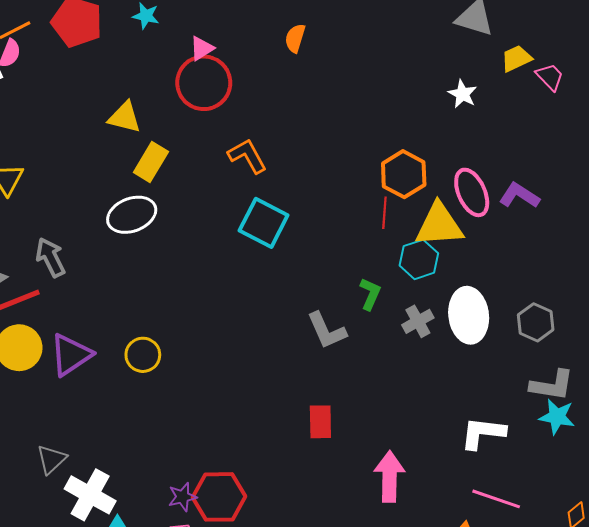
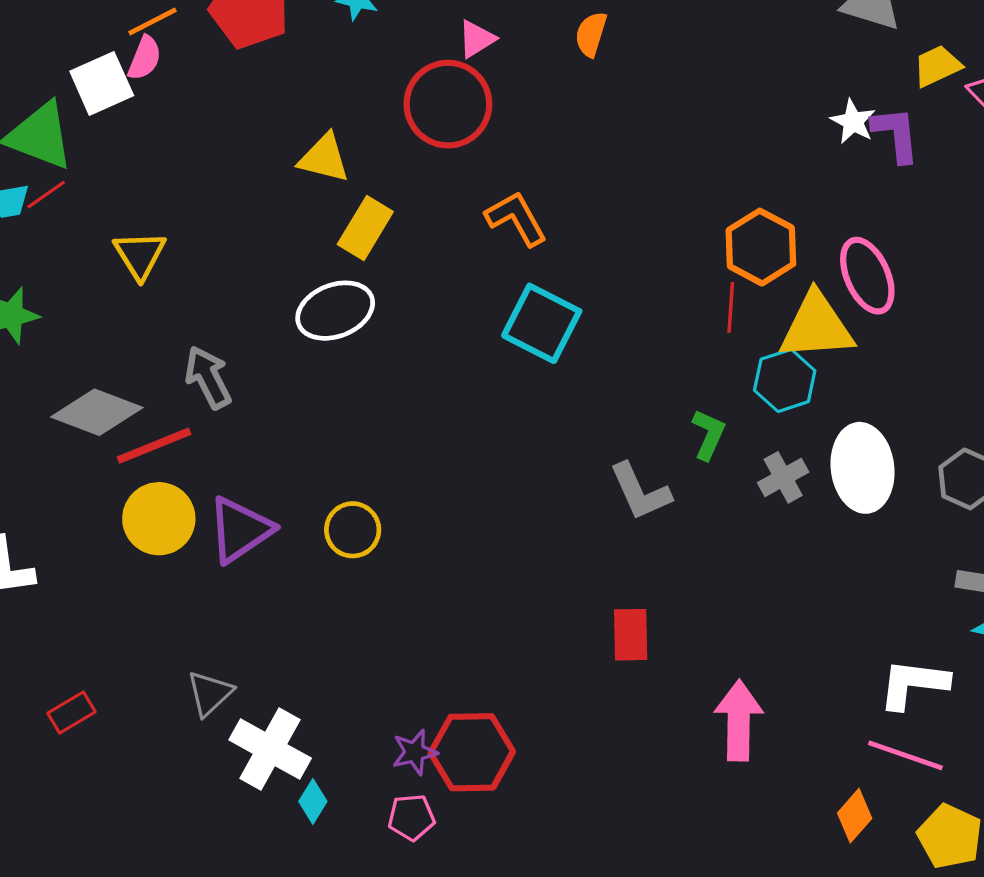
pink triangle: (202, 48) -> (477, 39), moved
purple L-shape: (519, 195) -> (896, 134), moved, turned 51
white L-shape: (483, 433) -> (913, 684), moved

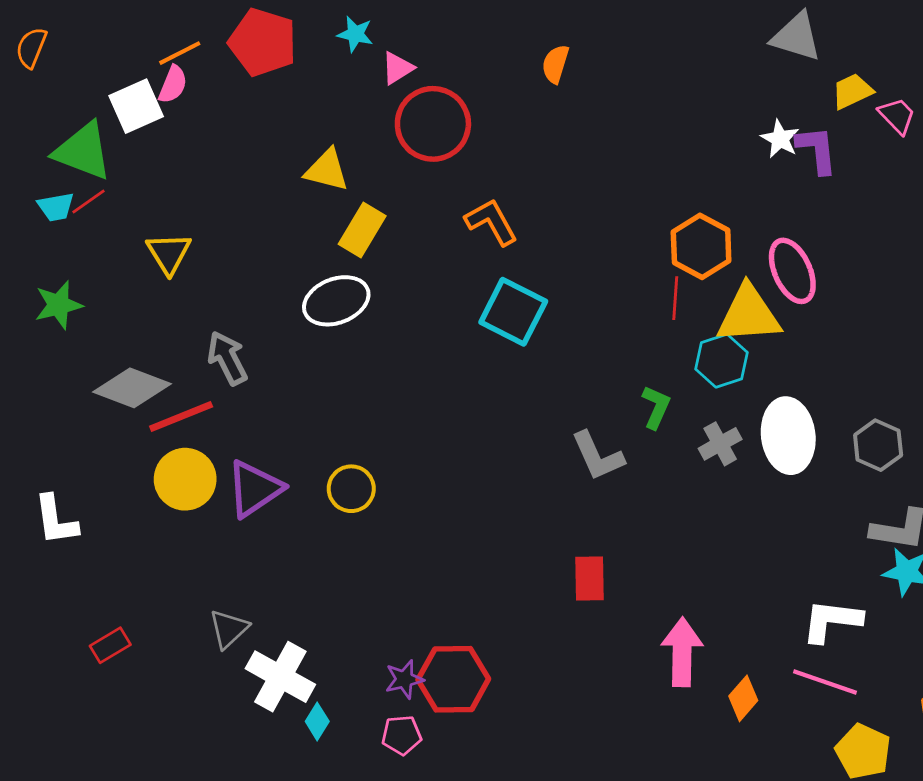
pink triangle: (477, 39) -> (398, 68), moved
orange diamond: (855, 816) -> (743, 698), moved

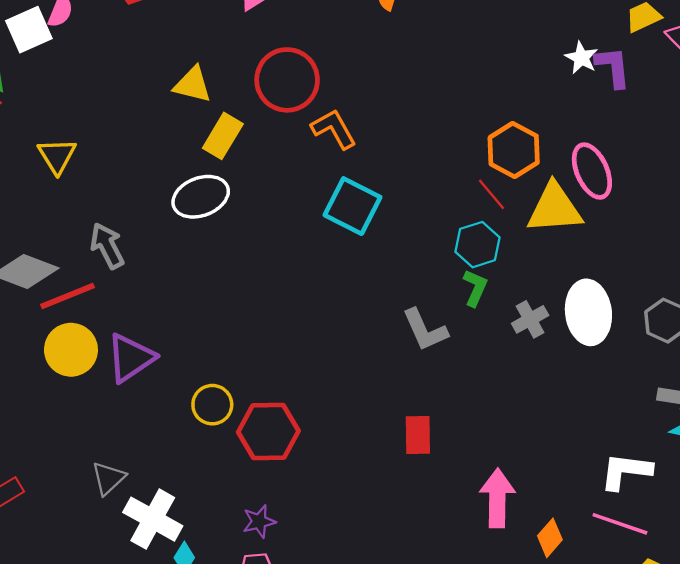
red circle: (433, 124) -> (287, 80), moved
red line: (675, 298) -> (491, 194), turned -44
cyan hexagon: (721, 361) -> (477, 245), moved
yellow circle: (351, 489) -> (212, 405), moved
red hexagon: (453, 679) -> (268, 432), moved

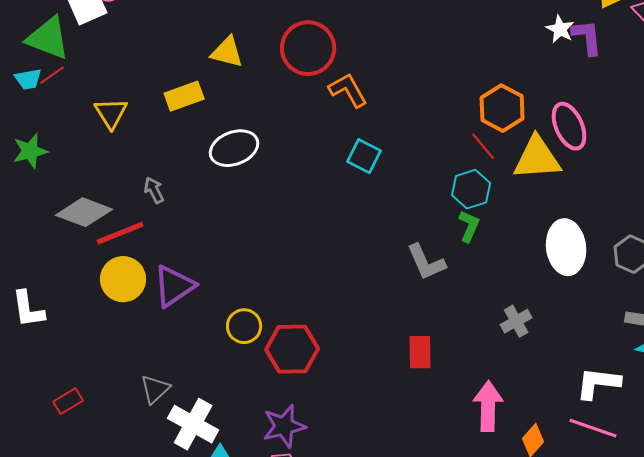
yellow rectangle: (223, 136) -> (184, 96), moved, turned 39
cyan square: (352, 206) -> (364, 156), size x0.7
gray arrow: (107, 246) -> (154, 190), size x0.7
gray cross: (530, 319) -> (516, 321), moved
purple star: (259, 521) -> (284, 426), size x1.5

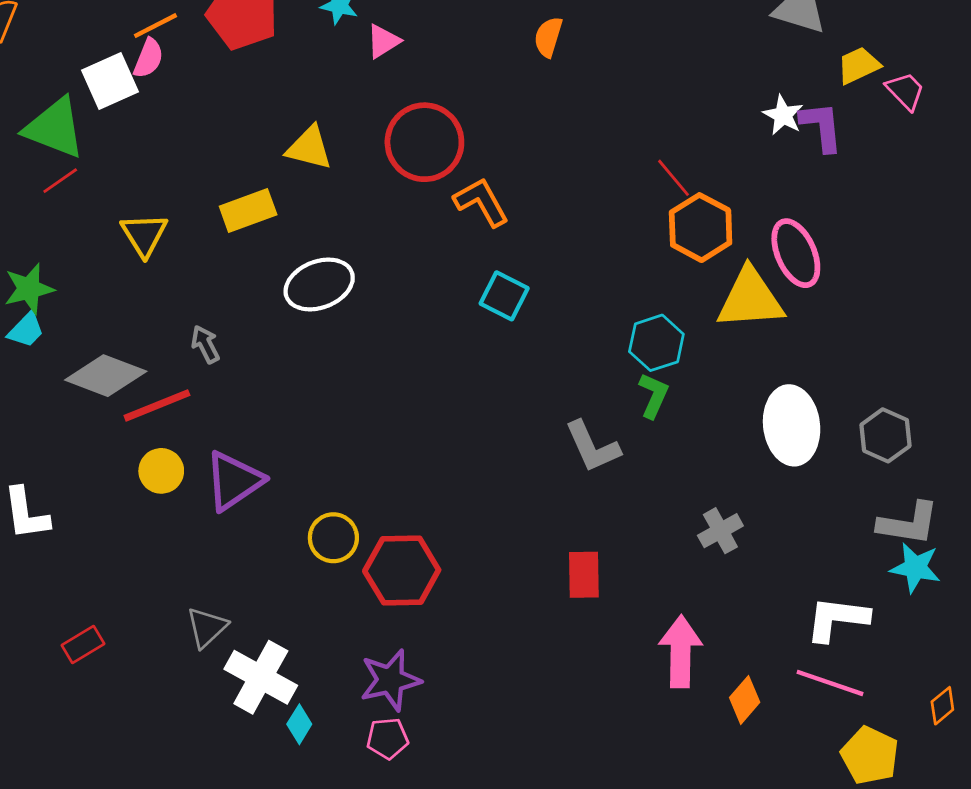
cyan trapezoid: (28, 79) -> (26, 330), moved, turned -36
red line: (483, 146) -> (673, 178), moved
yellow circle: (123, 279) -> (161, 471), size x0.7

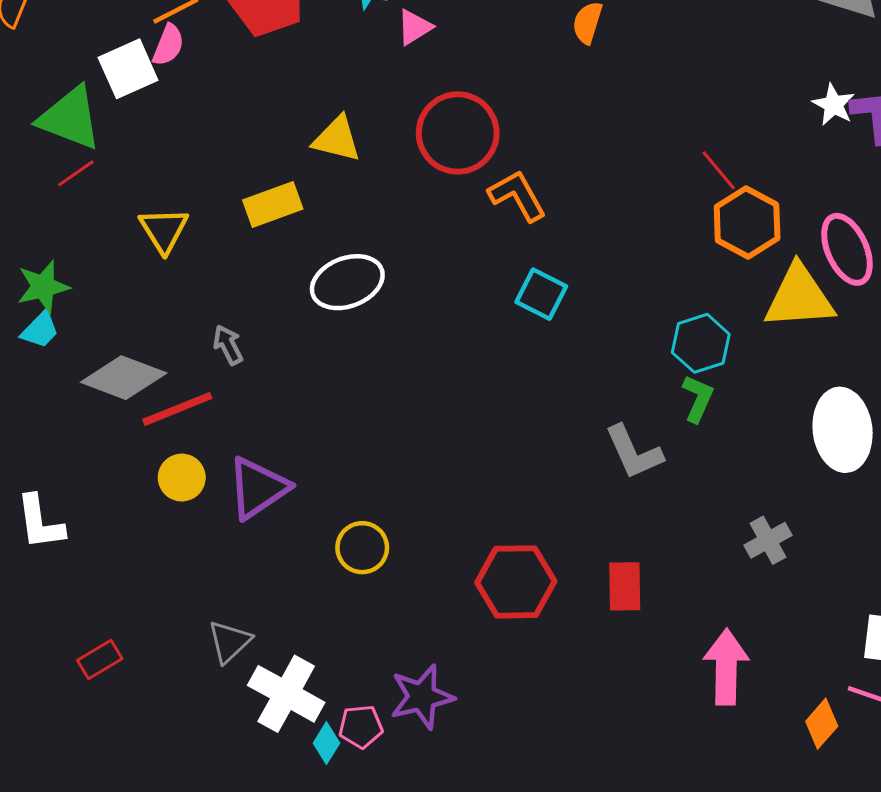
red hexagon: (402, 570) -> (516, 582), moved
orange diamond: (745, 700) -> (822, 724), moved
pink pentagon: (387, 738) -> (361, 727), moved

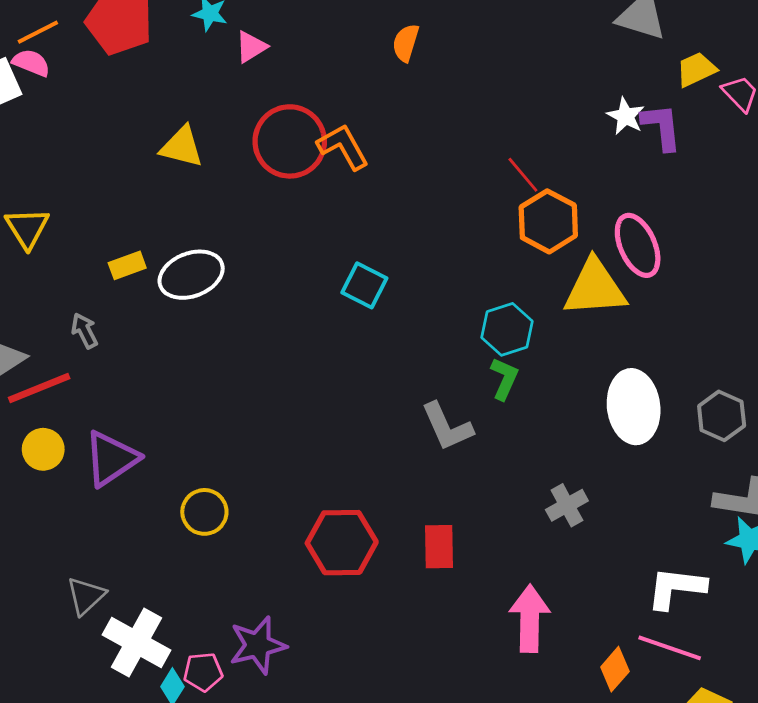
pink semicircle: (168, 45) -> (31, 63), turned -90
orange L-shape: (517, 196) -> (343, 147), moved
yellow rectangle: (273, 205) -> (127, 265), moved, size x0.7

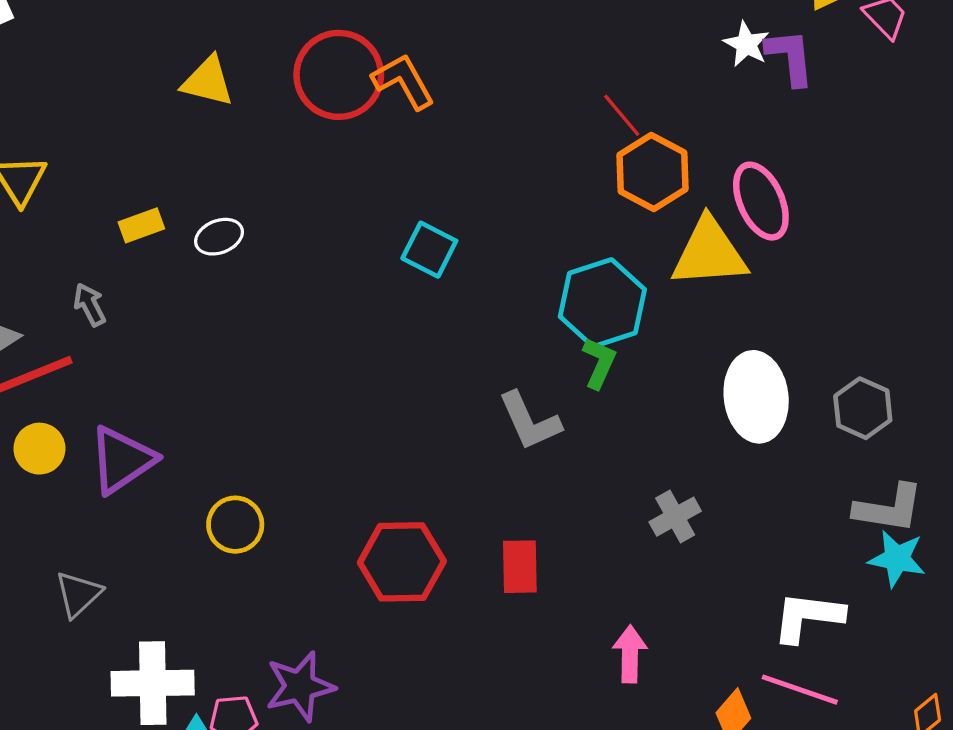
white ellipse: (191, 275) -> (219, 237), size x0.6
cyan hexagon: (507, 329) -> (602, 303), size x1.4
gray triangle: (86, 596) -> (78, 594), moved
pink arrow: (530, 619) -> (630, 654), size x0.7
white cross: (136, 643) -> (153, 683), turned -30

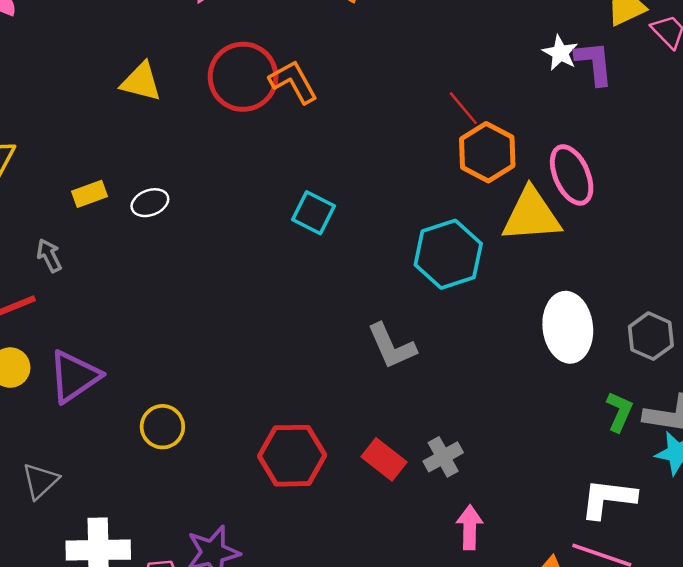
green L-shape: (599, 363) -> (619, 412), moved
gray cross: (675, 517) -> (443, 457), moved
red rectangle: (520, 567) -> (384, 459), turned -51

